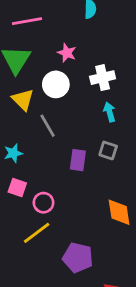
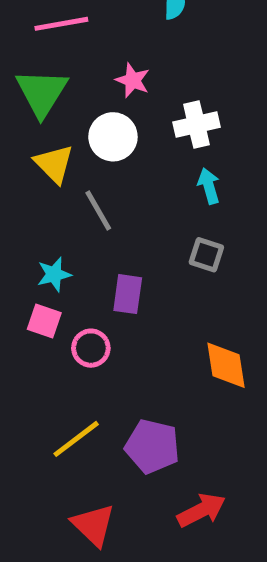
cyan star: (13, 153) -> (54, 274), moved
purple rectangle: (78, 160) -> (128, 294), moved
yellow line: (37, 233) -> (76, 439), moved

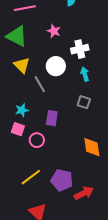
green triangle: (42, 93) -> (17, 36), turned -35
white circle: (113, 137) -> (56, 66), moved
red arrow: (201, 510) -> (84, 193), moved

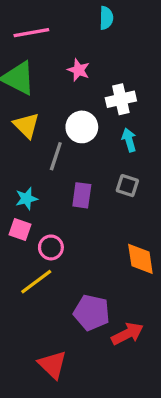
gray line: (40, 84) -> (56, 156), turned 48
purple rectangle: (52, 118) -> (82, 195), moved
yellow line: (31, 177) -> (36, 282), moved

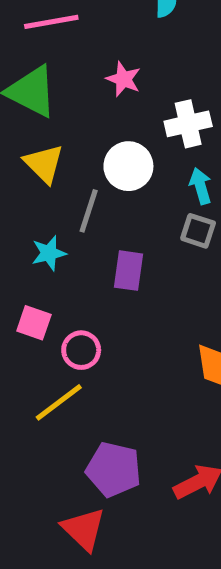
gray square: (127, 186) -> (198, 231), moved
cyan star: (26, 199) -> (49, 253), moved
purple pentagon: (92, 313) -> (114, 469), moved

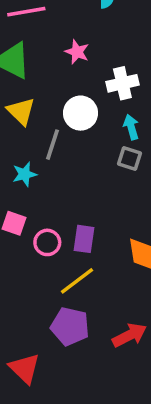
purple rectangle: (128, 271) -> (84, 239), moved
yellow line: (59, 402) -> (77, 281), moved
red triangle: (84, 529) -> (25, 368), moved

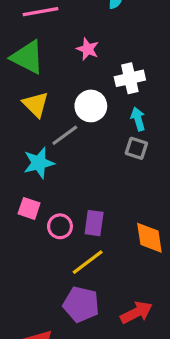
gray line: (53, 145) -> (65, 135), turned 36
cyan star: (25, 174) -> (39, 163), size x1.4

